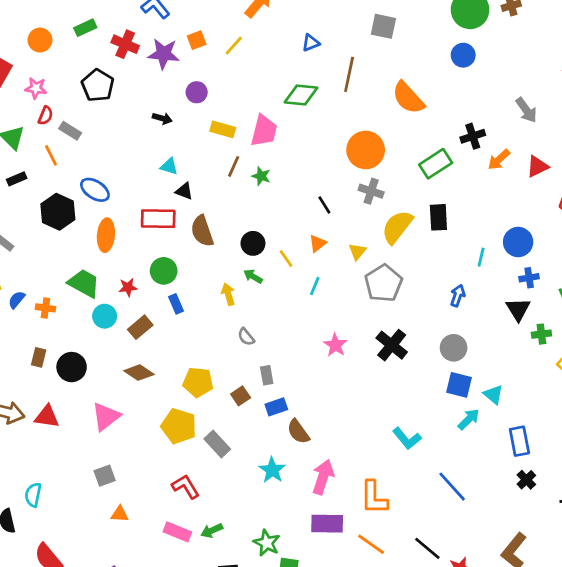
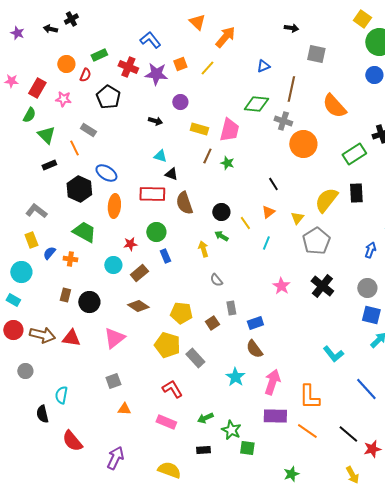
red semicircle: (45, 116) -> (85, 75), moved
gray cross: (371, 191) -> (283, 121), moved
green trapezoid: (84, 283) -> (84, 232), moved
blue rectangle: (276, 407) -> (255, 323), moved
green arrow: (212, 531) -> (205, 418), moved

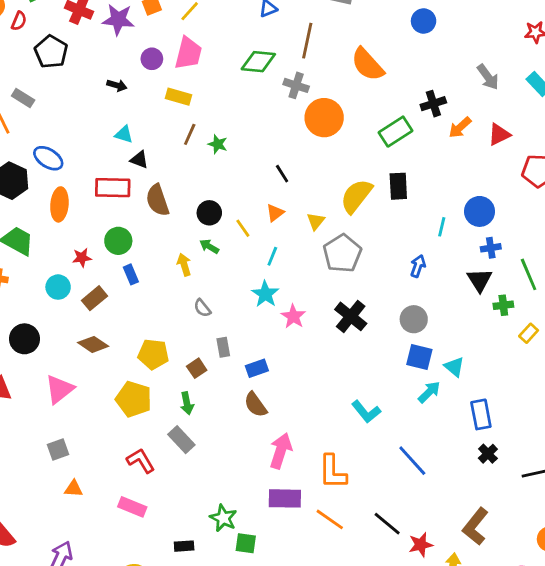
pink trapezoid: (229, 130) -> (188, 53), moved
gray rectangle: (195, 358) -> (181, 440), moved
cyan star: (235, 377) -> (265, 294), moved
green arrow: (205, 418) -> (187, 403), moved, turned -77

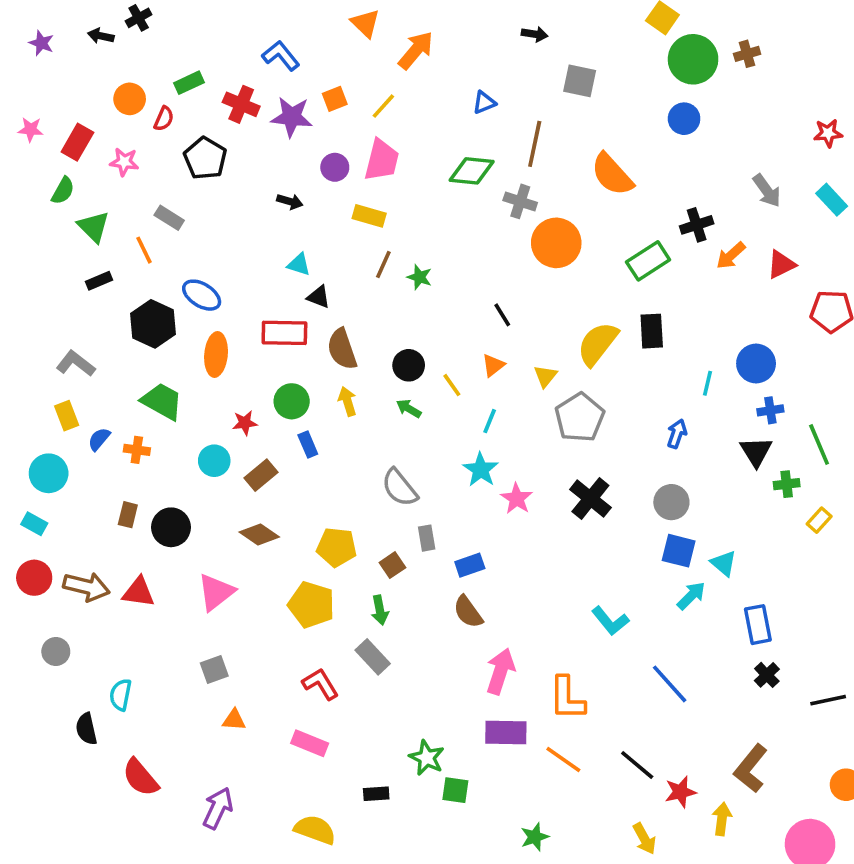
yellow arrow: (184, 265) -> (347, 401), moved
gray semicircle: (202, 308) -> (400, 488), size x1.6

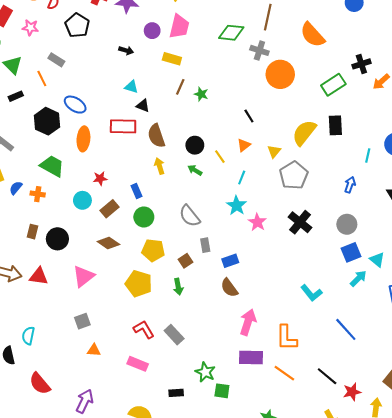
green circle: (292, 401) -> (144, 217), moved
blue square: (679, 551) -> (351, 252), turned -36
gray rectangle: (373, 657) -> (174, 335), moved

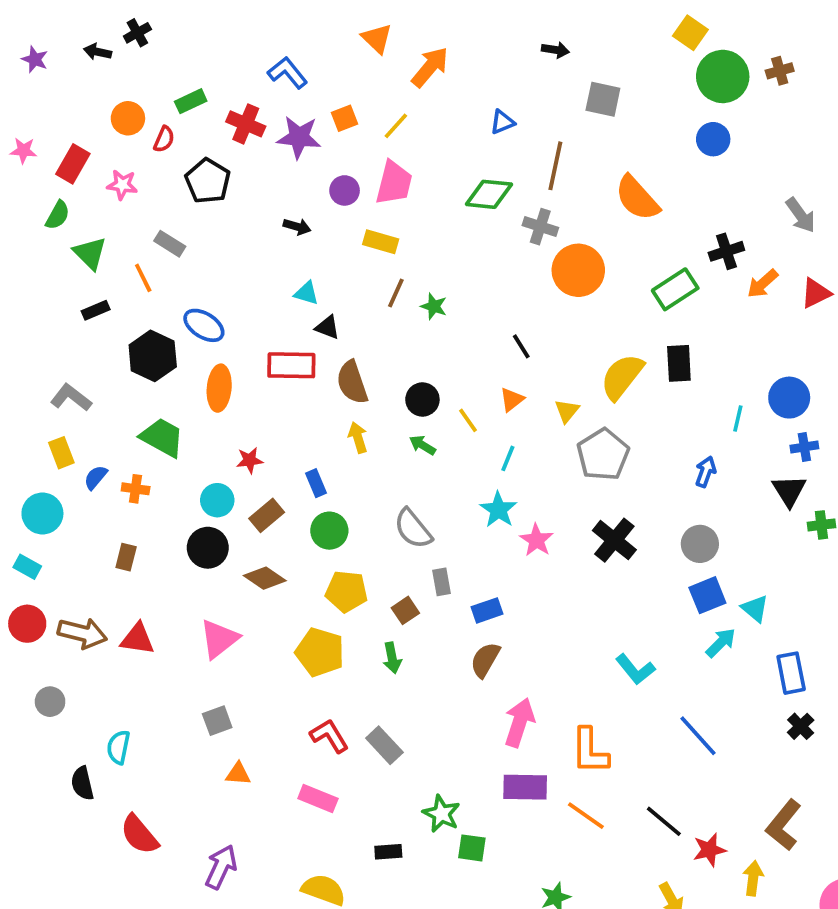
black circle: (57, 239) -> (208, 548), moved
brown semicircle: (229, 288) -> (485, 660), turned 66

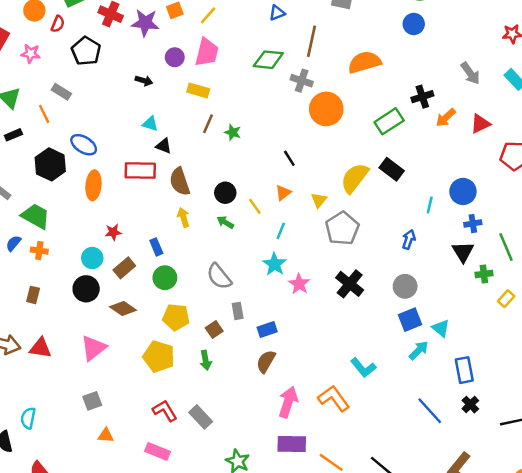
orange semicircle: (637, 198) -> (364, 62), turned 116
black rectangle: (679, 363) -> (392, 169), turned -50
green trapezoid: (162, 437) -> (36, 216), moved
blue line: (698, 736) -> (430, 411), moved
orange L-shape: (590, 751) -> (334, 398), moved, turned 144

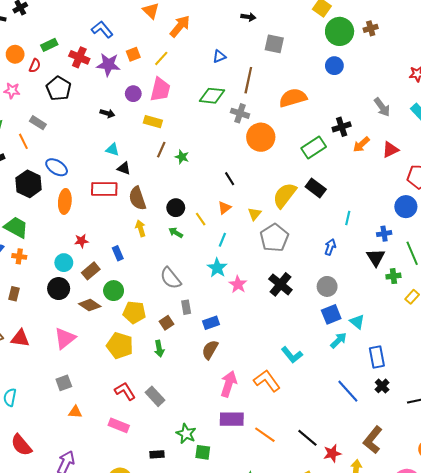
blue circle: (463, 191) -> (406, 207), moved
green circle: (165, 278) -> (114, 291), moved

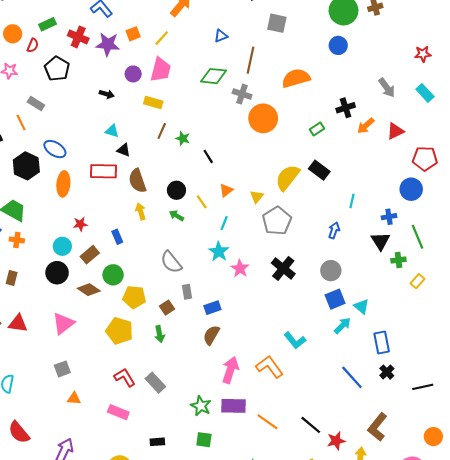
green rectangle: (314, 148) -> (317, 129), size x0.6
black line: (230, 179) -> (208, 156), moved
green star: (186, 434) -> (201, 406), moved

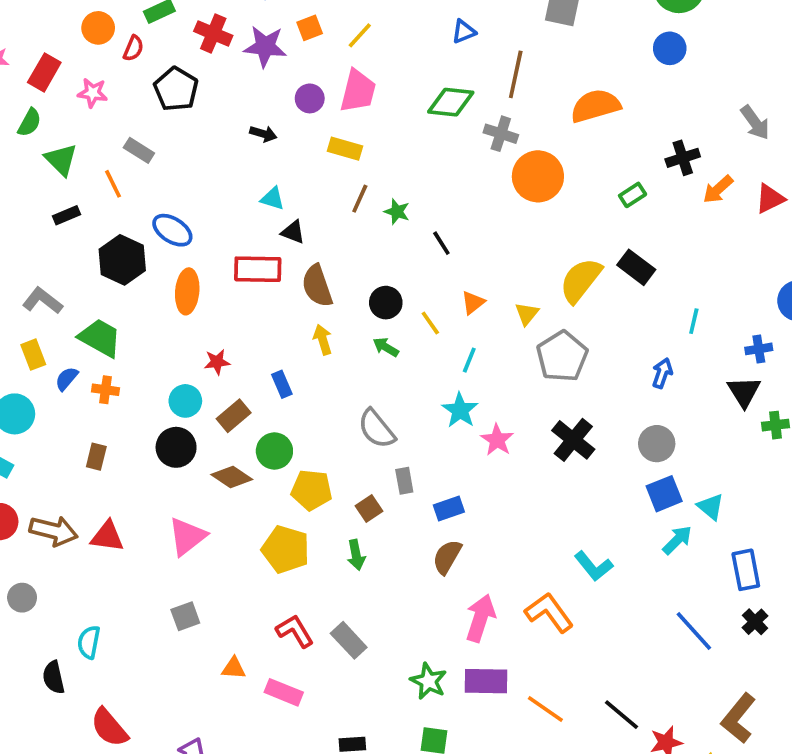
orange triangle: (74, 398) -> (234, 668), moved

